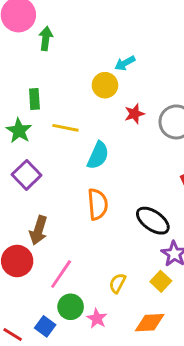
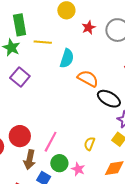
green rectangle: (34, 99) -> (20, 25), size x1.5
orange semicircle: (98, 204) -> (88, 79), moved, turned -50
brown arrow: (38, 230) -> (30, 160), moved

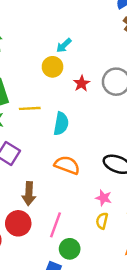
orange semicircle: (88, 79) -> (67, 165), moved
brown arrow: (30, 160) -> (29, 194), moved
pink star: (78, 169) -> (104, 198), moved

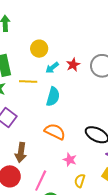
cyan arrow: (64, 45) -> (52, 68), moved
yellow circle: (53, 67) -> (39, 49), moved
pink star: (104, 198) -> (70, 160), moved

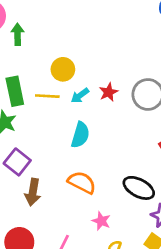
yellow line: (28, 82) -> (47, 96), moved
brown arrow: (21, 152) -> (33, 192), moved

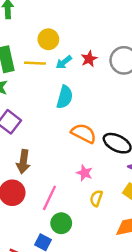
orange semicircle: (82, 182) -> (84, 133), moved
brown arrow: (33, 192) -> (23, 162), moved

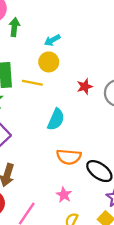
cyan arrow: (64, 62) -> (52, 40), moved
orange semicircle: (84, 133) -> (69, 157), turned 150

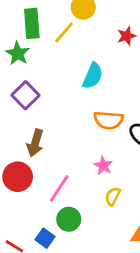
yellow line: (32, 83) -> (64, 32), turned -60

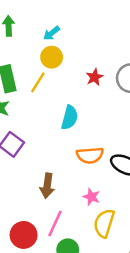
brown arrow: (35, 143) -> (47, 186), moved
red circle: (18, 177) -> (24, 235), moved
yellow semicircle: (113, 196) -> (104, 223), size x1.6

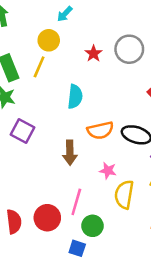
cyan arrow: (51, 33) -> (65, 14), moved
brown arrow: (47, 186) -> (70, 153), moved

